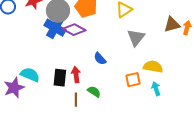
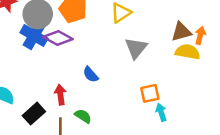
yellow semicircle: (153, 67) -> (188, 52), moved
black rectangle: (60, 78) -> (34, 114), moved, turned 42
orange square: (133, 80) -> (150, 93), moved

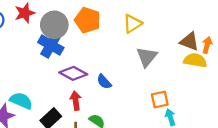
brown triangle: (181, 32) -> (189, 41), turned 36
purple diamond: (58, 38) -> (73, 73), moved

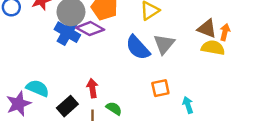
purple diamond: (73, 73) -> (90, 29), moved
blue semicircle: (104, 82) -> (138, 48), moved, size x1.6
orange square: (160, 99) -> (160, 88), moved

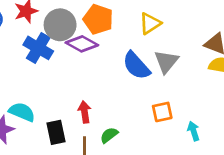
blue cross: (67, 32) -> (38, 48), moved
black rectangle: (67, 106) -> (56, 132), turned -60
green semicircle: (114, 108) -> (109, 135), turned -70

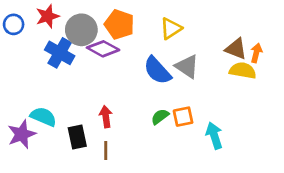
gray triangle: (166, 62) -> (187, 66), turned -35
cyan arrow: (194, 131) -> (214, 136), size x1.4
green semicircle: (109, 135) -> (160, 117), moved

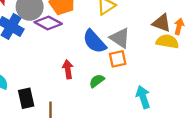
red arrow: (106, 117) -> (68, 69), moved
orange square: (183, 117) -> (118, 59), moved

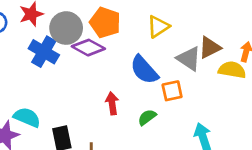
brown triangle: (162, 23) -> (210, 48), moved, turned -48
gray triangle: (120, 38) -> (189, 59), moved

